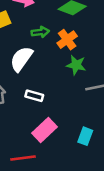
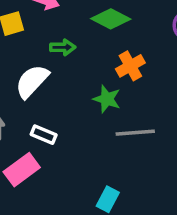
orange cross: (67, 40) -> (130, 66), moved
pink rectangle: (45, 130) -> (22, 170), moved

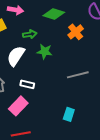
orange cross: (130, 66) -> (76, 32), moved
green star: (107, 99) -> (45, 51), moved

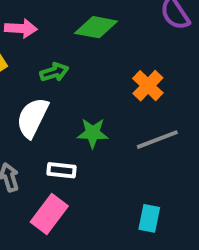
orange cross: (76, 32) -> (148, 86), moved
green star: (45, 51) -> (93, 133), moved

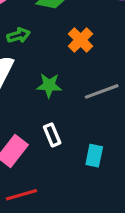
orange cross: (148, 86) -> (81, 40), moved
white rectangle: (61, 170) -> (52, 135), moved, turned 60

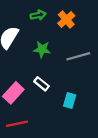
green arrow: (18, 35) -> (38, 15), moved
white rectangle: (52, 135) -> (42, 84), turned -32

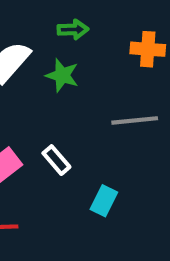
orange cross: (66, 19) -> (148, 49), moved, turned 35
green star: (42, 49) -> (62, 75), moved

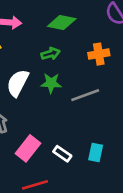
gray line: (135, 120) -> (85, 95), moved
white rectangle: (56, 160) -> (62, 154), moved

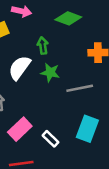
green arrow: (51, 54) -> (43, 46), moved, turned -91
cyan rectangle: (96, 152) -> (87, 129), moved, size x1.5

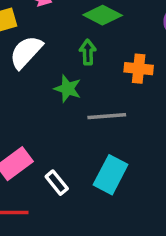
green arrow: (43, 46) -> (88, 52), moved
white semicircle: (19, 68) -> (26, 52), moved

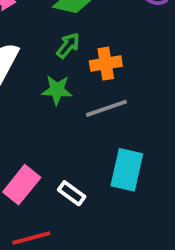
green arrow: (88, 52) -> (68, 46), turned 55
orange cross: (139, 69) -> (106, 64), moved

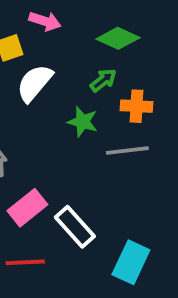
cyan rectangle: (127, 170) -> (131, 262), moved
white rectangle: (72, 193) -> (75, 227), size x1.5

